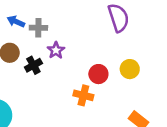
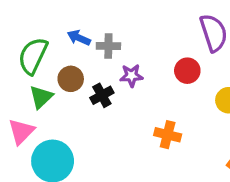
purple star: (56, 50) -> (131, 76), turned 30
red circle: (98, 74) -> (187, 71), moved

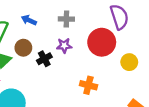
gray cross: (108, 46) -> (66, 19), moved
red circle: (187, 71) -> (102, 42), size x1.6

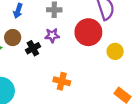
blue arrow: (29, 20) -> (18, 11), turned -96
orange cross: (88, 85) -> (62, 81), moved

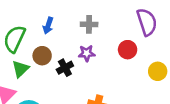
red circle: (88, 32) -> (128, 50), size x0.6

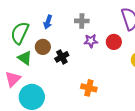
purple star: (87, 53) -> (91, 41), moved
green triangle: (20, 69) -> (25, 58), turned -42

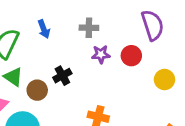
blue arrow: (48, 22) -> (44, 29), turned -40
brown circle: (43, 47) -> (37, 90), moved

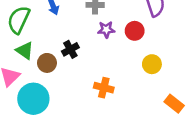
yellow circle: (164, 80) -> (152, 64), moved

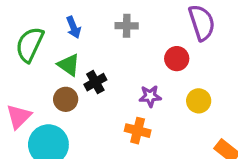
purple star: (106, 30) -> (150, 96), moved
green triangle: (25, 51) -> (69, 65), moved

